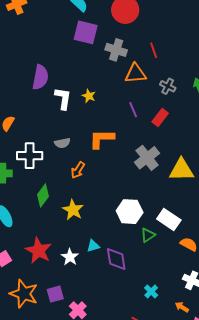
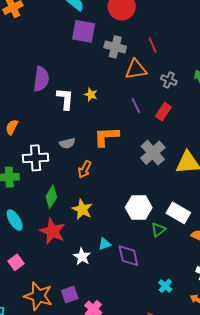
red star: (38, 251) -> (53, 231), moved

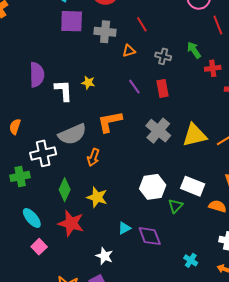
orange triangle: (136, 69) -> (129, 51), size x0.6
red rectangle: (163, 112) -> (162, 88), turned -36
gray semicircle: (67, 143) -> (72, 134), size x1.8
white star: (82, 257) -> (104, 256), moved
pink square: (16, 262) -> (39, 247), moved

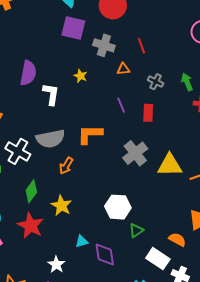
yellow star: (88, 83) -> (80, 76), moved
white cross: (43, 153) -> (18, 151), turned 30
white rectangle: (193, 186) -> (158, 259), moved

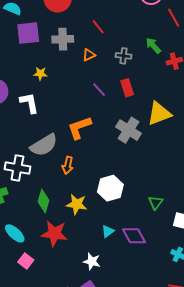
yellow star: (80, 76) -> (40, 74), moved
yellow triangle: (170, 165) -> (159, 114), moved
white hexagon: (118, 207) -> (110, 188), moved

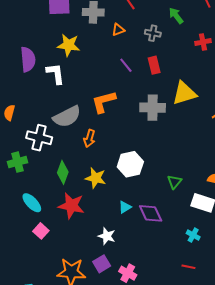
green arrow: (153, 46) -> (176, 16), moved
yellow star: (40, 74) -> (69, 45), size x1.6
gray cross: (129, 130) -> (153, 108), turned -35

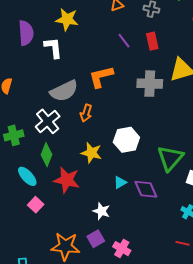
white cross: (39, 138) -> (48, 121), moved, turned 35
green diamond: (63, 172) -> (46, 155), moved
green triangle: (174, 182) -> (170, 158), size x1.8

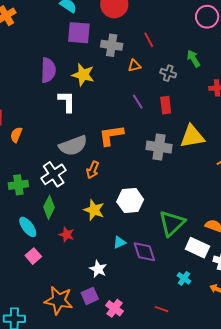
purple semicircle: (26, 33) -> (48, 70), moved
red star: (67, 180) -> (67, 235), size x0.6
red line: (183, 243) -> (161, 309), moved

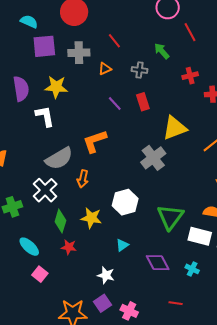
gray cross: (159, 147) -> (153, 158), moved, turned -35
green diamond: (49, 207) -> (60, 221), moved
purple diamond: (144, 252) -> (158, 263), moved

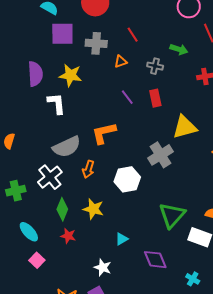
green arrow: (162, 51) -> (179, 49), turned 144
white hexagon: (125, 202) -> (127, 179), moved
cyan cross: (192, 269) -> (193, 279), moved

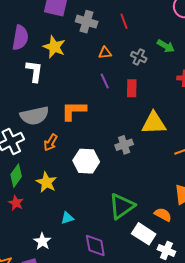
orange triangle: (121, 62) -> (105, 53), moved
gray cross: (161, 155) -> (124, 145), size x0.7

